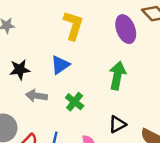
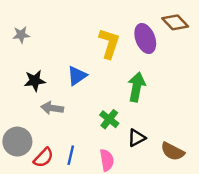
yellow L-shape: (73, 26) -> (109, 43), moved
green cross: (75, 102) -> (109, 119), moved

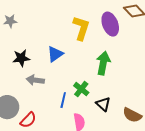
black triangle: (137, 138) -> (103, 104), turned -49
blue line: (71, 155) -> (63, 100), moved

